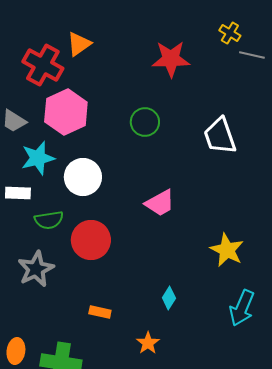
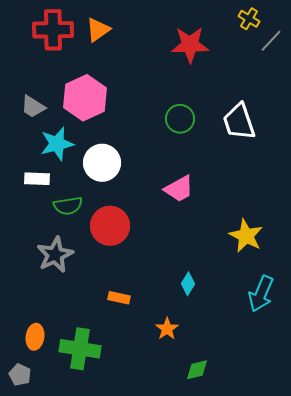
gray line: (252, 55) -> (271, 41), turned -60
red cross: (43, 65) -> (53, 30), moved, turned -30
green circle: (145, 122) -> (180, 119), moved

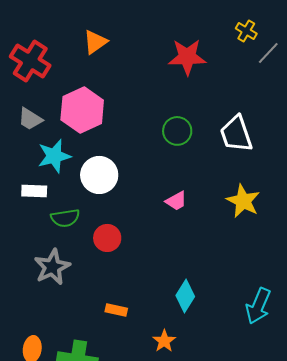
red cross: (53, 30) -> (30, 61), moved, turned 33
pink trapezoid: (179, 189) -> (176, 201), size x0.7
red circle: (110, 226) -> (107, 238), size x0.7
yellow star: (246, 236) -> (243, 201), moved
cyan diamond: (188, 284) -> (185, 296), size x1.4

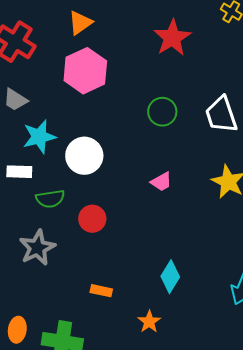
red star: (187, 57) -> (172, 38), turned -30
pink hexagon: (82, 110) -> (85, 71), moved

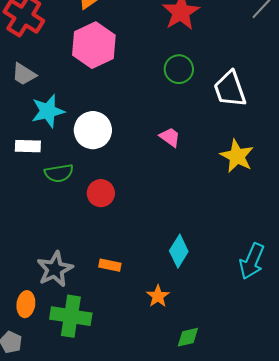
green circle: (162, 112) -> (179, 69), moved
pink trapezoid: (161, 182) -> (170, 137), moved, turned -115
gray star: (37, 248) -> (55, 269), moved

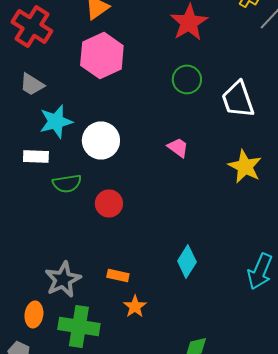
orange star: (158, 296) -> (135, 306), moved

